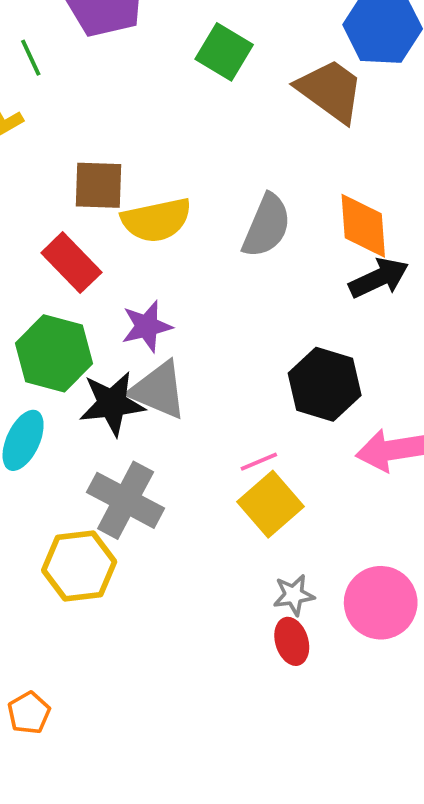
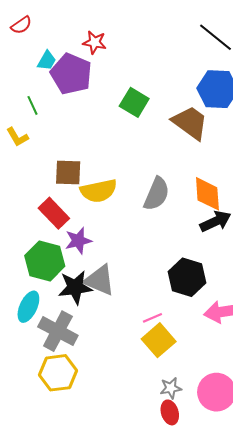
purple star: (147, 326) -> (78, 241), moved
gray cross: (126, 500) -> (58, 331), moved

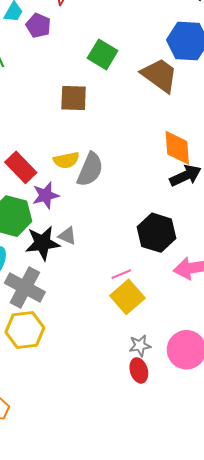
purple pentagon: (71, 74) -> (38, 25), size x0.6
brown square: (68, 173) -> (74, 98), moved
yellow semicircle: (99, 191) -> (66, 160), moved, size x0.7
gray semicircle: (157, 194) -> (90, 169), moved
gray triangle: (100, 280) -> (67, 236), size x0.6

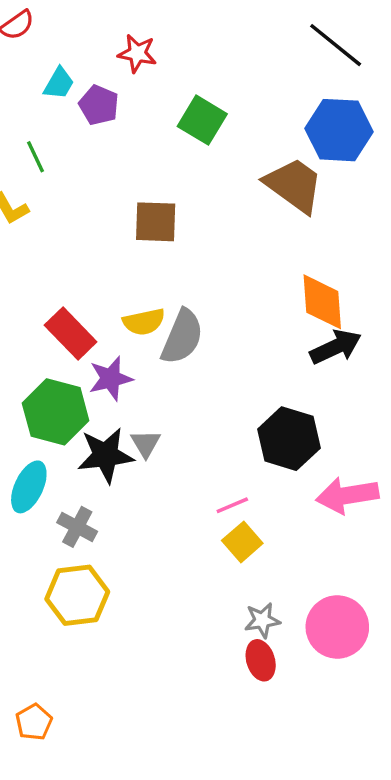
green square: (103, 54) -> (202, 120), moved
gray triangle: (67, 236) -> (146, 444), turned 36
gray cross: (25, 288) -> (77, 527), size x0.6
yellow square: (127, 297) -> (242, 542), size x0.7

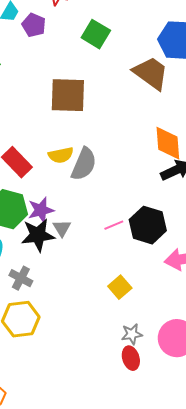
brown square: (156, 222) -> (68, 95), size x1.4
purple star: (111, 379) -> (41, 210), moved
pink line: (232, 505) -> (114, 225), moved

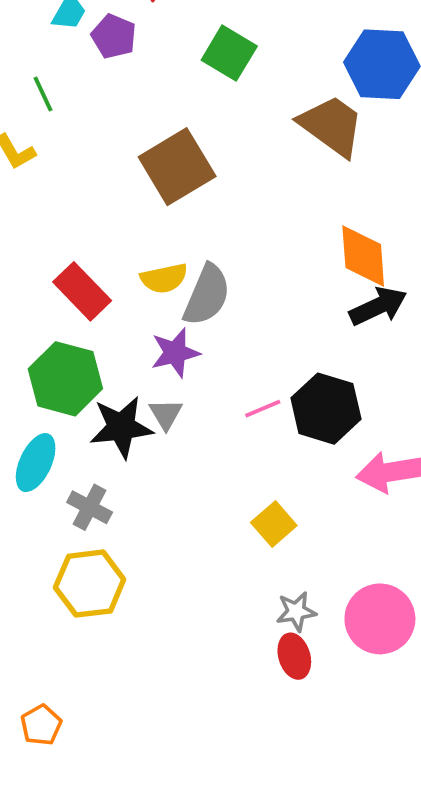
brown square: (68, 95) -> (177, 167), turned -33
purple star: (41, 210) -> (175, 353), moved

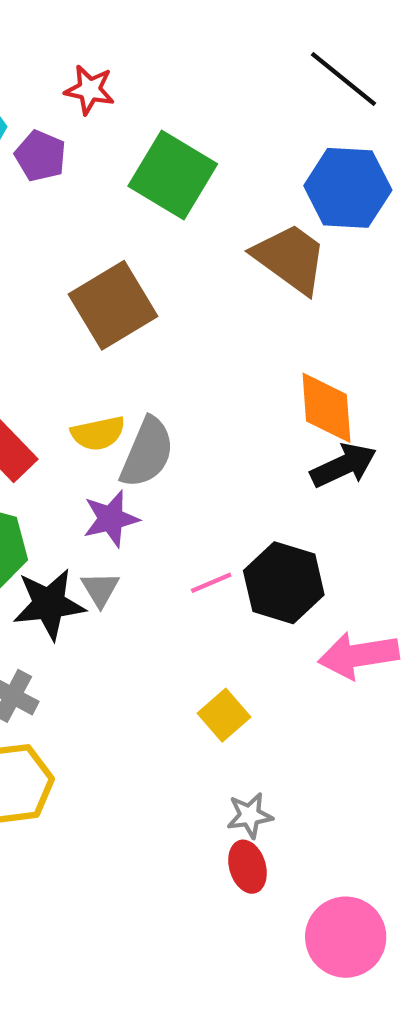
green square: (229, 53) -> (173, 175), size x1.4
pink circle: (380, 619) -> (346, 937), moved

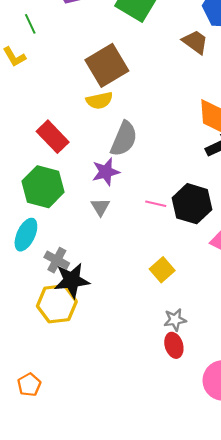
brown trapezoid: (290, 258) -> (195, 42), size x0.7
yellow semicircle: (98, 433) -> (99, 101), moved
pink line: (211, 583) -> (156, 204), turned 36
black star: (49, 604) -> (72, 280), moved

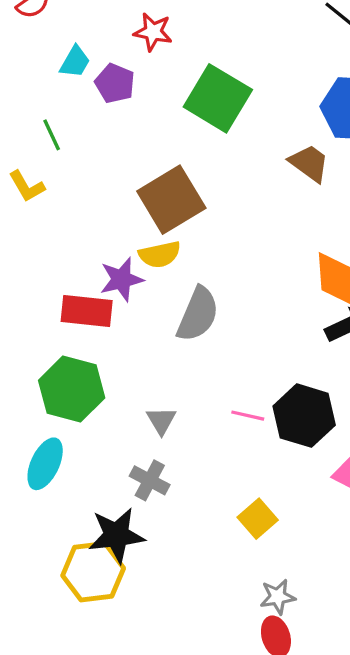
red rectangle: (53, 137) -> (87, 311), turned -40
purple star: (106, 172) -> (121, 279), moved
gray cross: (57, 260) -> (150, 480), moved

